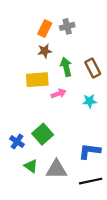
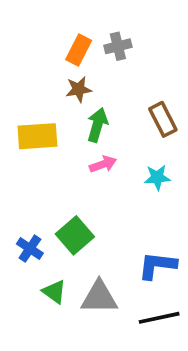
green arrow: (66, 67) -> (97, 125), moved, turned 30
yellow rectangle: (37, 80) -> (37, 136), moved

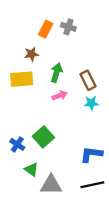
gray cross: (118, 46) -> (68, 27), turned 32
brown star: (79, 89) -> (31, 54), moved
brown rectangle: (163, 119) -> (88, 80), moved
gray triangle: (99, 297) -> (51, 185), moved

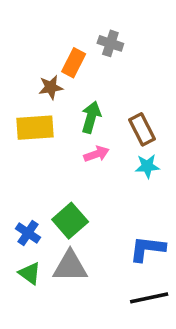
orange rectangle: (46, 29) -> (74, 63), moved
green triangle: (31, 170) -> (30, 273), moved
gray triangle: (51, 185) -> (70, 266), moved

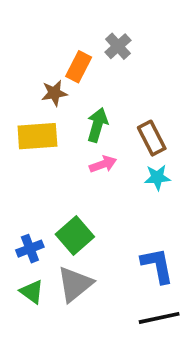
gray cross: (110, 43) -> (118, 46), turned 30
blue cross: (28, 233) -> (30, 249), turned 35
blue L-shape: (147, 249) -> (157, 265), turned 72
gray triangle: (70, 266) -> (75, 284), turned -39

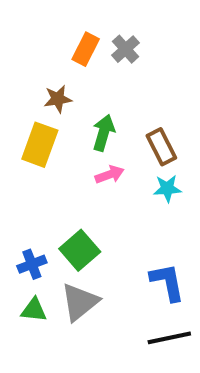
orange rectangle: (79, 67) -> (86, 49), moved
yellow rectangle: (37, 136) -> (40, 145), turned -66
green triangle: (32, 292) -> (34, 310), turned -30

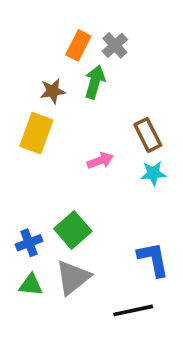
green arrow: (104, 133) -> (95, 82), moved
black line: (169, 338) -> (133, 310), moved

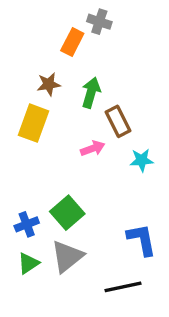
gray cross: (115, 45) -> (99, 22), moved, turned -30
green arrow: (95, 82) -> (91, 93), moved
brown rectangle: (148, 135) -> (118, 121), moved
green triangle: (31, 285) -> (28, 263), turned -40

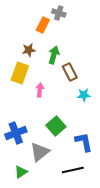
pink arrow: (93, 148) -> (40, 90), moved, turned -64
green square: (67, 213) -> (56, 126), moved
blue cross: (27, 224) -> (16, 133), size x1.5
green triangle: (28, 263) -> (21, 172), moved

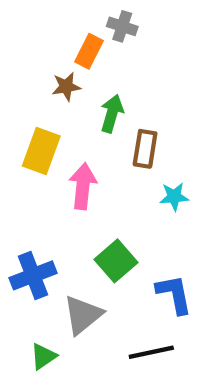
brown star: (29, 50) -> (66, 87), moved
brown rectangle: (70, 72) -> (145, 149), turned 36
pink arrow: (40, 90) -> (83, 186), size x1.5

